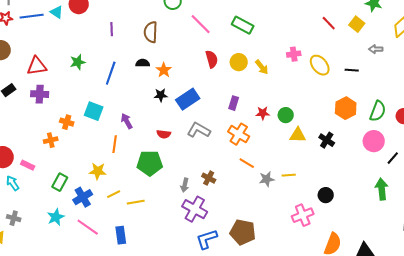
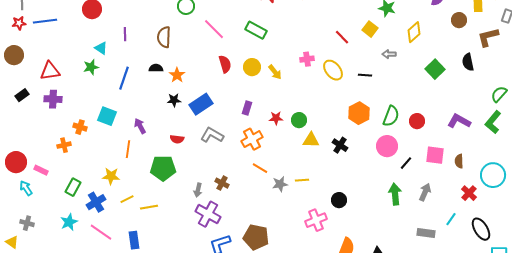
cyan triangle: (57, 12) -> (101, 48), moved
red line: (329, 23) -> (342, 37), moved
orange cross: (239, 134) -> (252, 139), turned 30

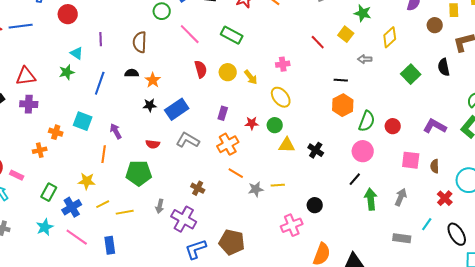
yellow ellipse: (333, 70) -> (281, 97), moved
orange hexagon: (359, 113) -> (343, 105), moved
black line: (406, 163) -> (355, 179), moved
gray arrow: (198, 190) -> (160, 206), moved

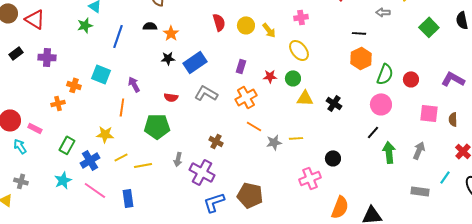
red triangle: (26, 76) -> (35, 19), moved, turned 40

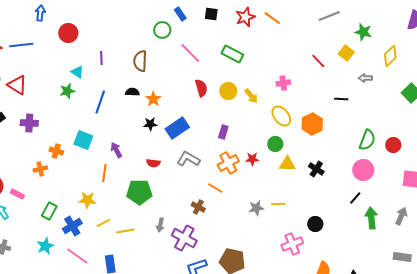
orange hexagon: (361, 58) -> (312, 124), moved
red star: (270, 76) -> (252, 159), moved
orange line: (254, 126) -> (215, 188), moved

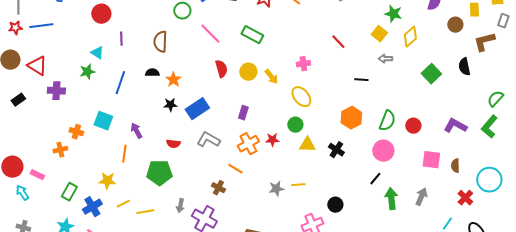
green star: (363, 32) -> (393, 14), moved
red circle: (68, 33) -> (101, 14), moved
yellow square: (346, 53) -> (379, 34), moved
purple cross: (29, 123) -> (56, 91), moved
orange hexagon: (312, 124) -> (351, 118), moved

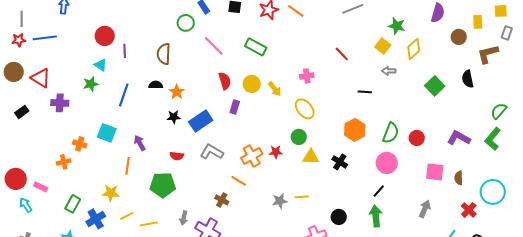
red circle: (101, 14) -> (105, 36), moved
purple rectangle: (243, 113) -> (235, 107), moved
green arrow: (391, 199) -> (376, 216), moved

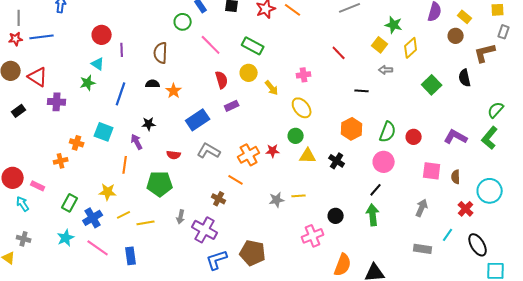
yellow rectangle: (478, 22) -> (465, 17), moved, turned -48
yellow circle: (252, 84) -> (249, 73), moved
purple rectangle: (235, 107) -> (232, 106), turned 48
black star: (174, 117) -> (149, 124), moved

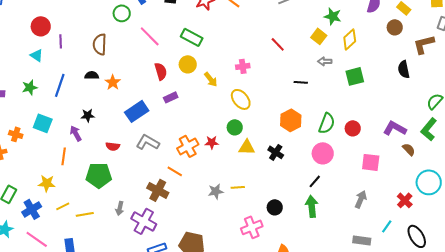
green star: (88, 83) -> (30, 87), moved
green square: (432, 85) -> (355, 76), moved, turned 30
brown semicircle: (456, 177) -> (409, 149), moved, turned 136
brown cross: (219, 199) -> (158, 190), size x1.5

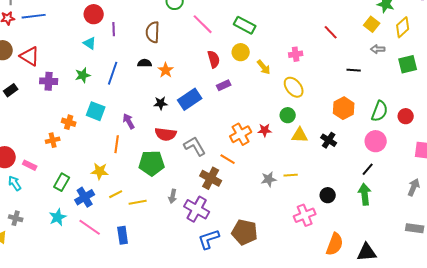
black star: (88, 115) -> (161, 103), moved
gray L-shape: (148, 142) -> (195, 146), moved, turned 30
red semicircle: (113, 146) -> (166, 134), size x1.5

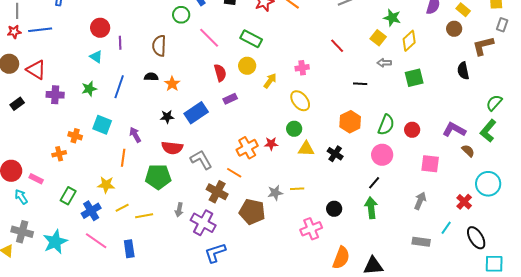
yellow arrow: (264, 67) -> (270, 81), turned -105
cyan star: (58, 217) -> (55, 242), moved, size x1.4
gray cross: (16, 218) -> (22, 232), size x1.5
brown pentagon: (245, 232) -> (252, 212), moved

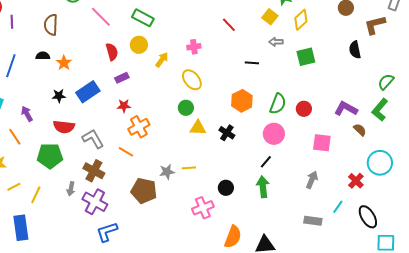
red star: (271, 144) -> (124, 106), moved
orange line: (123, 158) -> (15, 137), turned -42
brown cross: (217, 192) -> (94, 171), moved
yellow line: (144, 216) -> (36, 195), turned -54
blue rectangle: (129, 249) -> (21, 228), size x1.4

